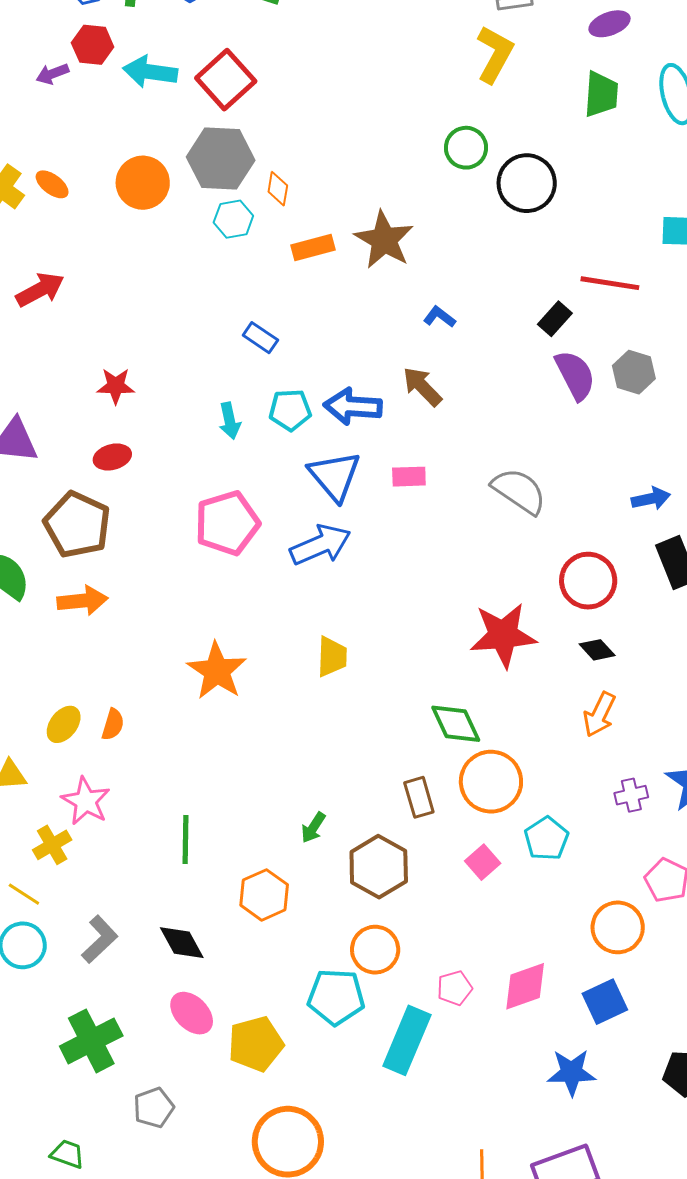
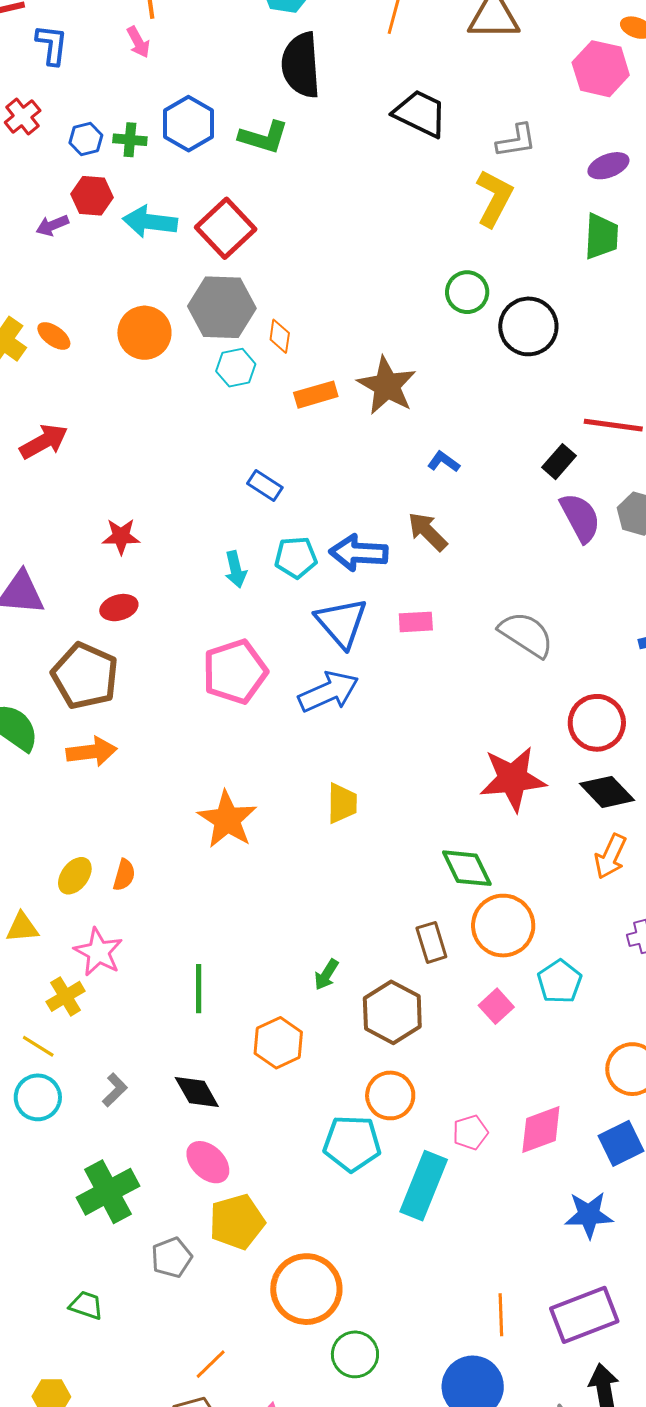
black diamond: (597, 650) -> (607, 792), size x1.5
gray L-shape: (100, 939) -> (115, 1090), size x0.7
yellow pentagon: (256, 1044) -> (237, 1222), moved

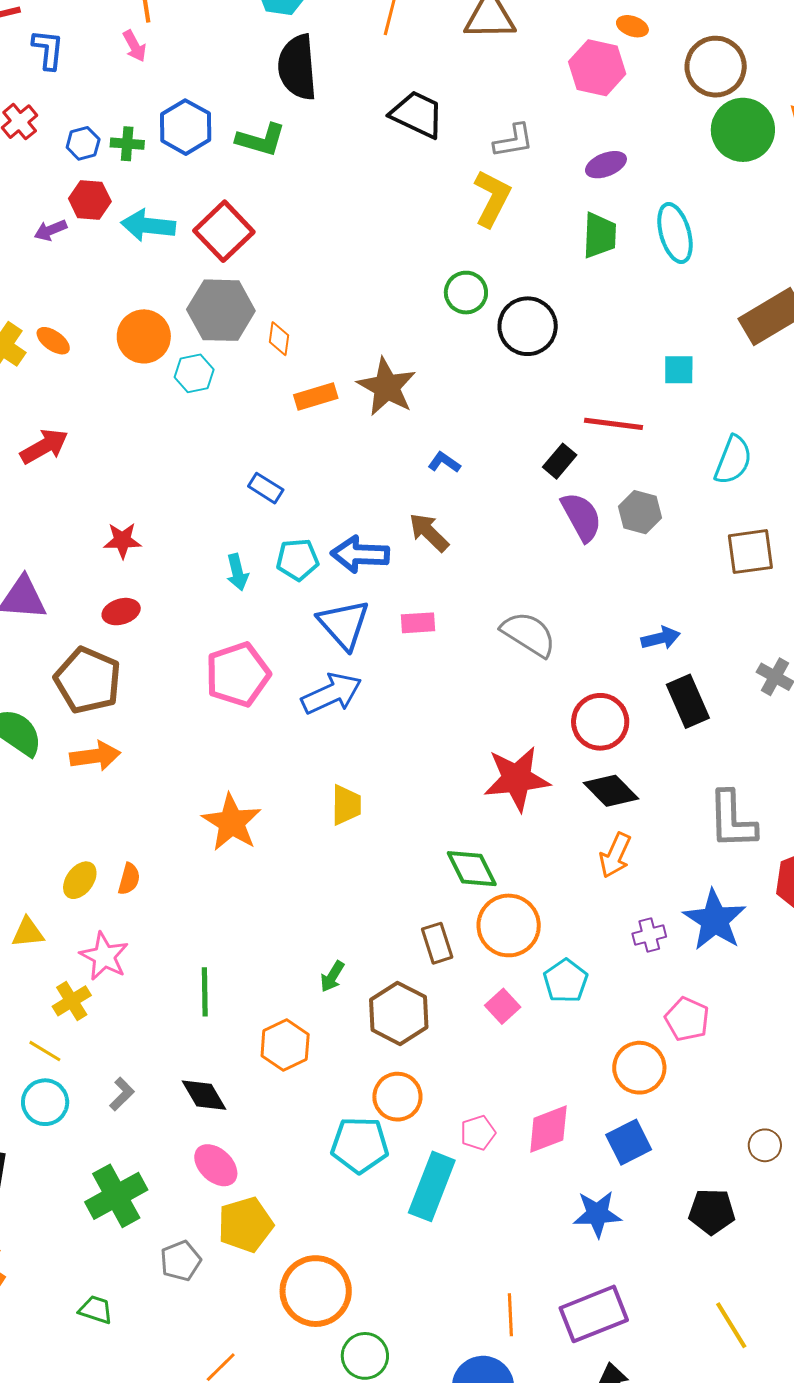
cyan hexagon: (236, 368) -> (194, 373), moved

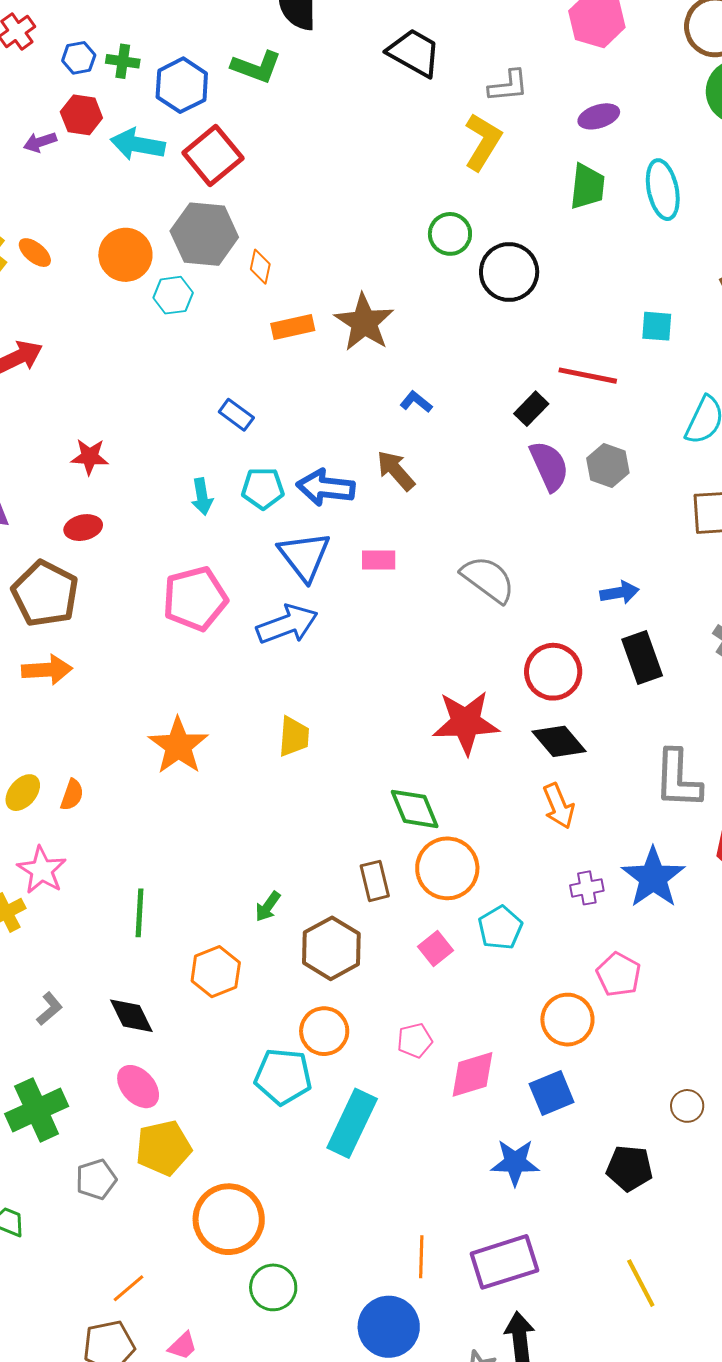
blue hexagon: (186, 127) -> (182, 85), moved
orange arrow: (615, 855) -> (559, 806), turned -51
pink pentagon: (478, 1133) -> (415, 1040), moved

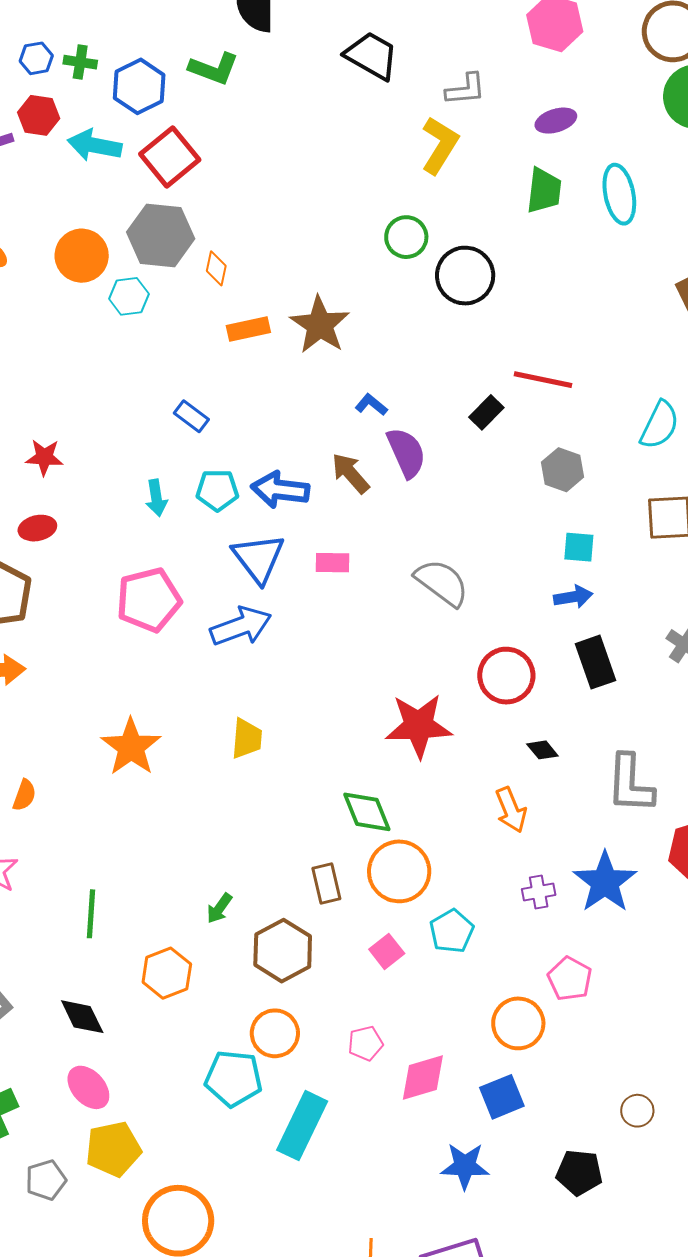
cyan square: (657, 326) -> (579, 547), moved
purple semicircle: (549, 466) -> (406, 453), moved
black diamond: (559, 741) -> (542, 750), moved, size x0.6

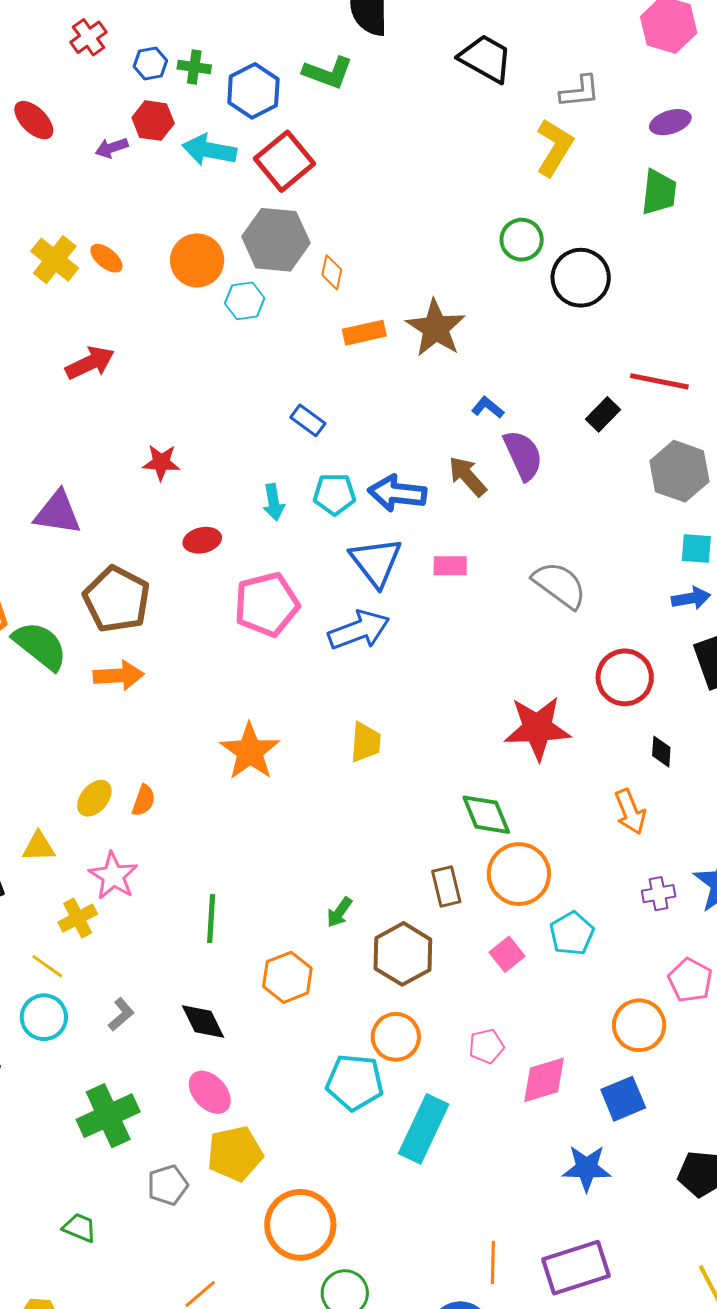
gray hexagon: (563, 470) -> (679, 471), size x1.4
red ellipse: (37, 528) -> (202, 540), moved
black diamond: (542, 750) -> (661, 752), turned 44

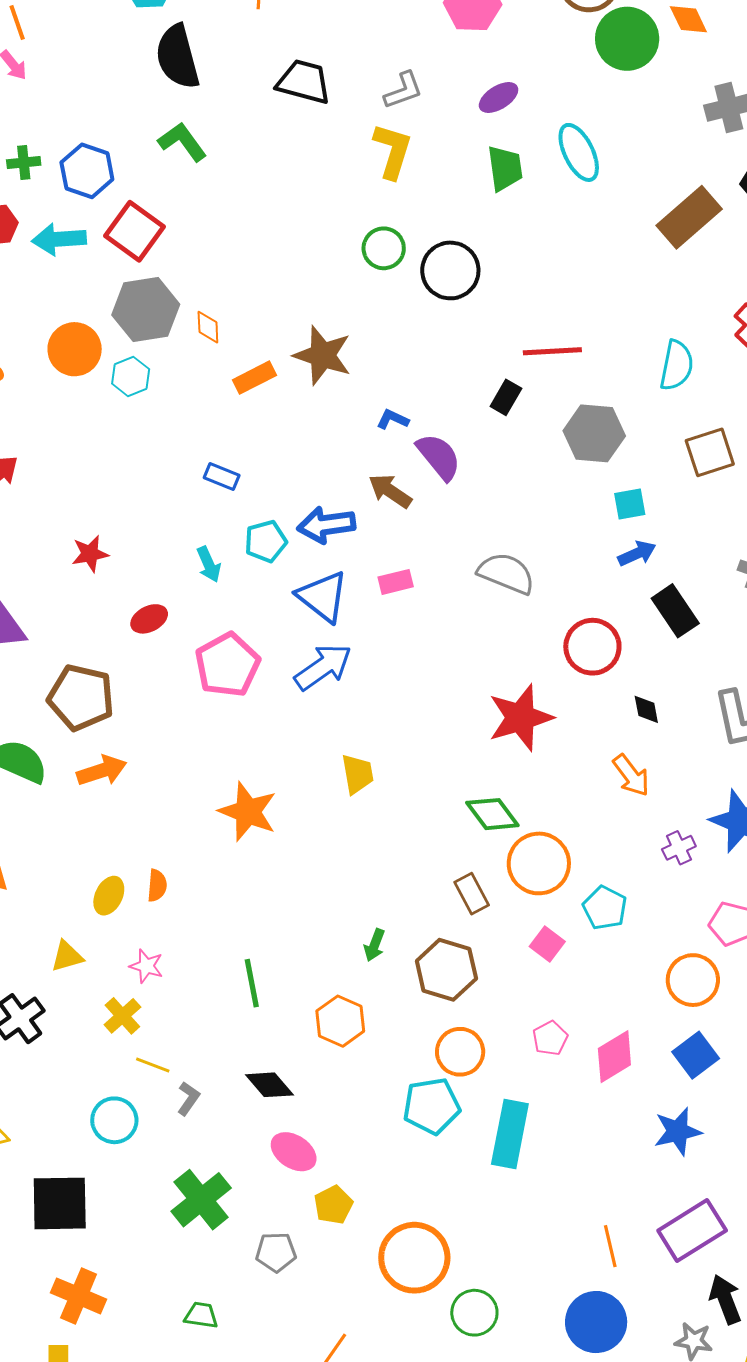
green L-shape: (328, 73) -> (182, 142), moved, turned -132
pink star: (113, 876) -> (146, 966), size x0.7
yellow line: (47, 966) -> (153, 1065), moved
yellow pentagon: (235, 1154) -> (333, 1205), size x0.7
gray pentagon: (168, 1185) -> (276, 1252), turned 30

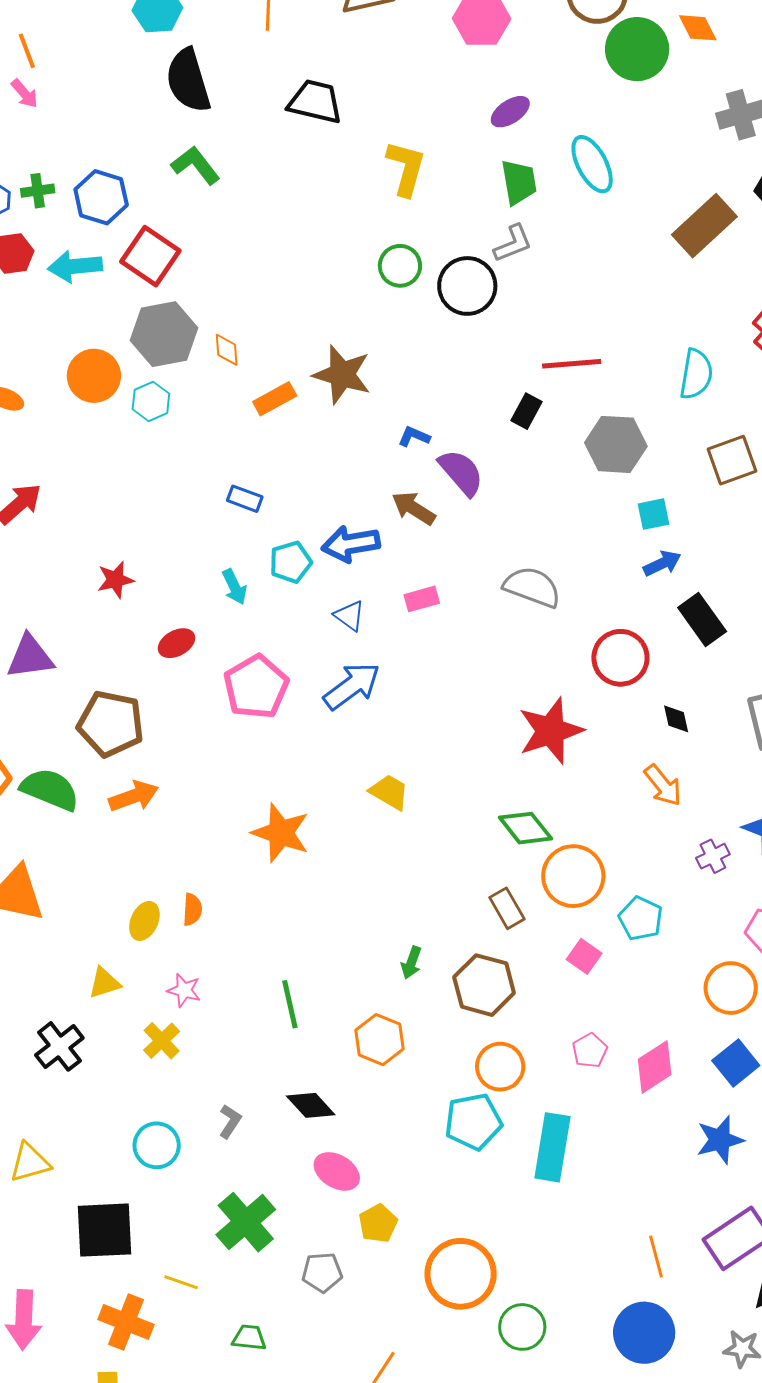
gray L-shape: (403, 90) -> (513, 243), moved
blue triangle: (323, 597) -> (349, 616), size x0.6
yellow trapezoid: (357, 774) -> (389, 792), turned -48
yellow line: (153, 1065) -> (181, 1282), moved

